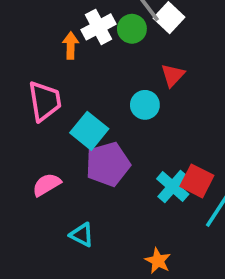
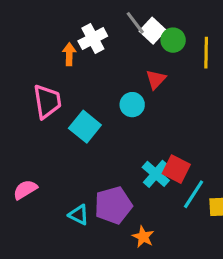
green circle: (132, 29) -> (173, 40), moved
purple pentagon: (108, 164) -> (113, 205), moved
pink semicircle: (47, 185) -> (25, 190), moved

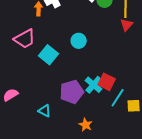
red triangle: (156, 79) -> (127, 25), moved
pink trapezoid: (47, 101) -> (25, 39), turned 70
purple pentagon: (113, 205) -> (72, 92), moved

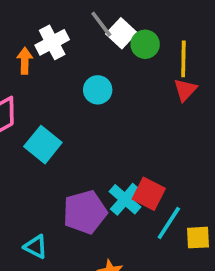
cyan circle: (79, 41) -> (98, 90), moved

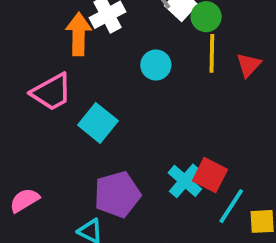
yellow line: (183, 59) -> (212, 53), moved
orange arrow: (25, 61) -> (79, 34), size x1.5
purple pentagon: (85, 212) -> (117, 194), moved

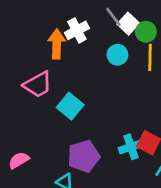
cyan circle: (156, 65) -> (117, 55), moved
cyan cross: (185, 181) -> (131, 147), turned 30

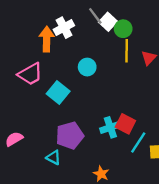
cyan circle: (117, 55) -> (87, 67), moved

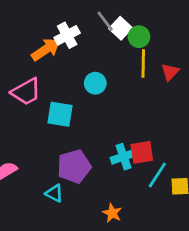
orange arrow: (47, 39) -> (46, 49), turned 55
cyan square: (58, 93) -> (60, 114), turned -30
red square: (125, 124) -> (142, 152), turned -36

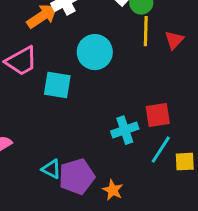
cyan circle: (95, 83) -> (95, 52), size x1.5
red square: (142, 152) -> (158, 115), moved
purple pentagon: (74, 166) -> (77, 177), moved

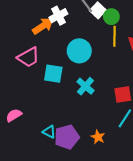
cyan cross: (125, 130) -> (85, 86), moved, turned -30
orange star: (113, 190) -> (98, 137), moved

